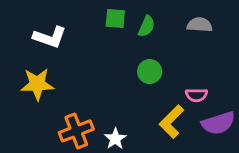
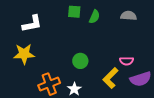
white L-shape: (50, 37) -> (32, 24), turned -30
green circle: (150, 72) -> (80, 61), moved

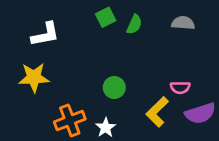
green square: (74, 12) -> (106, 17), turned -32

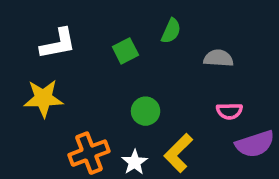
green square: (106, 17) -> (125, 51), moved
gray semicircle: (183, 23) -> (218, 58), moved
yellow L-shape: (157, 112) -> (178, 153), moved

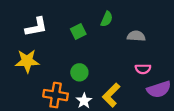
green circle: (146, 111) -> (79, 72), moved
orange cross: (89, 153) -> (56, 95), turned 30

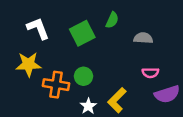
white L-shape: (36, 27) -> (38, 28), turned -100
green square: (78, 31) -> (82, 33), size x1.5
orange cross: (56, 95) -> (56, 85), moved

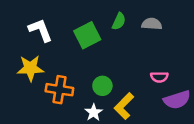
gray semicircle: (143, 38) -> (152, 24), moved
green circle: (83, 76) -> (102, 86), moved

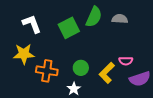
green semicircle: (119, 21) -> (94, 17), size x1.5
yellow L-shape: (124, 106) -> (107, 73), moved

